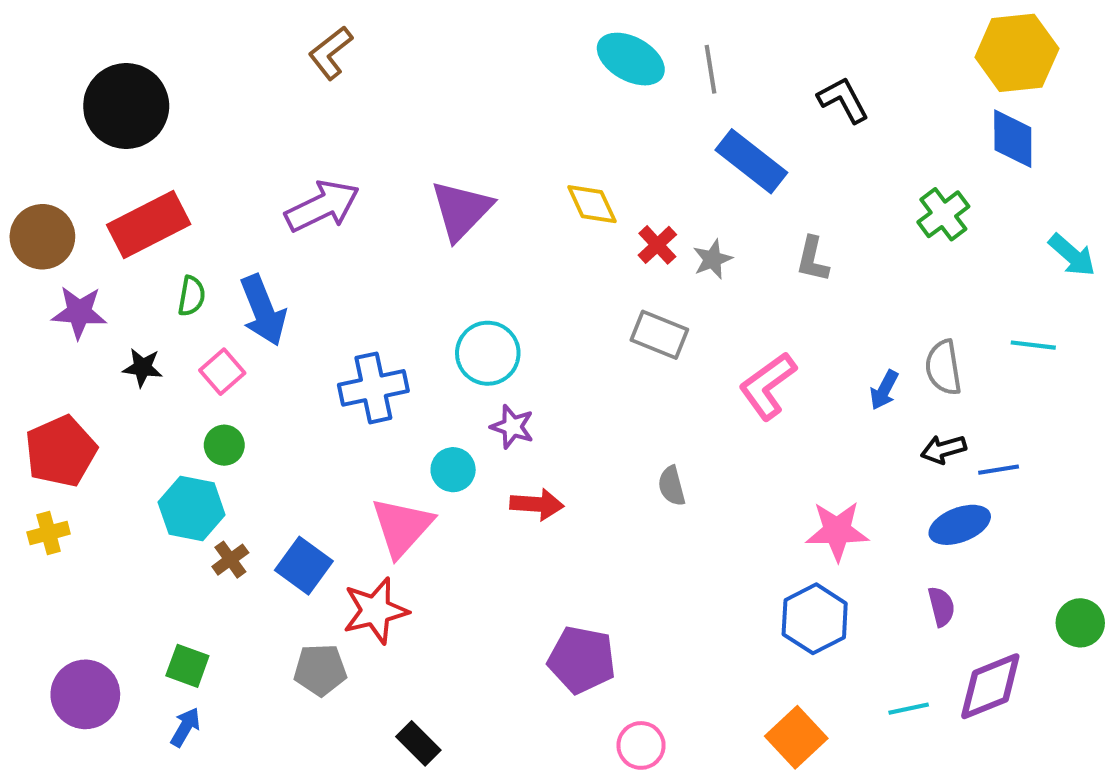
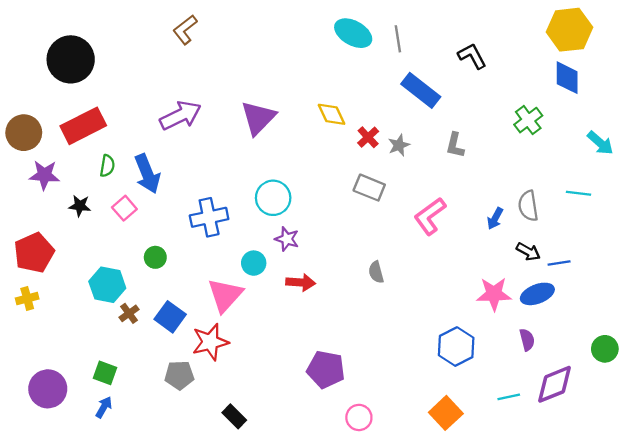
green circle: (224, 445) -> (155, 257), moved
black arrow: (943, 449) -> (528, 252), turned -135
pink star: (837, 531) -> (494, 294), moved

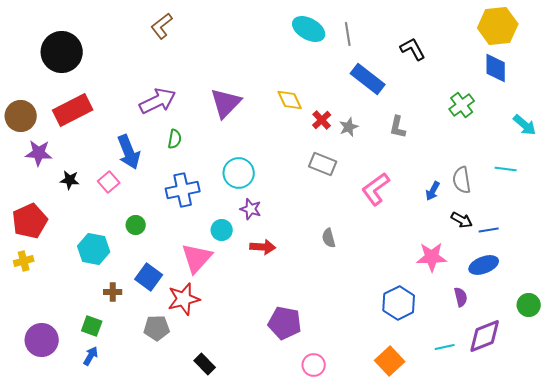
green semicircle: (107, 166) -> (175, 139), moved
blue ellipse: (537, 294) -> (484, 265), moved
brown cross: (129, 313) -> (113, 292), moved, turned 36

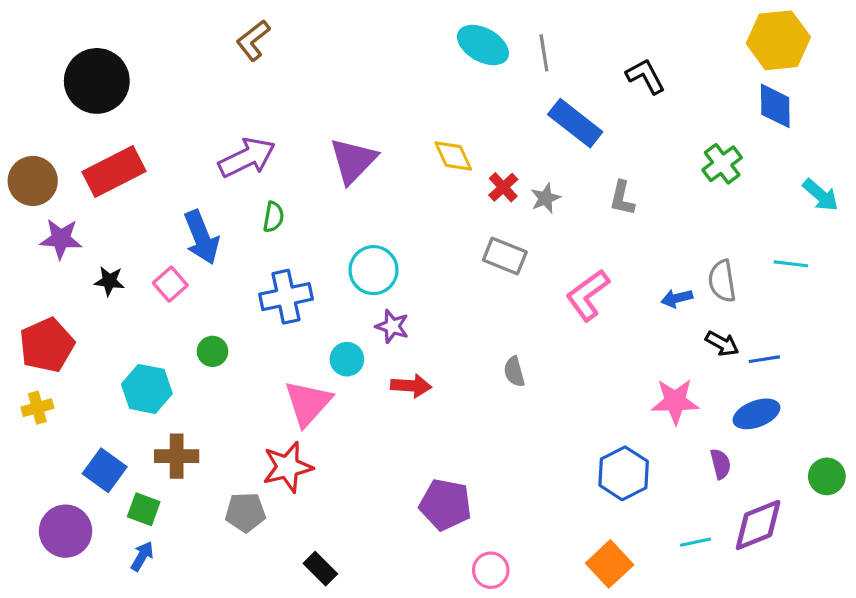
blue arrow: (433, 191) -> (677, 298), turned 48
blue square: (149, 277) -> (105, 470), moved
brown cross: (113, 292) -> (177, 456), size x1.5

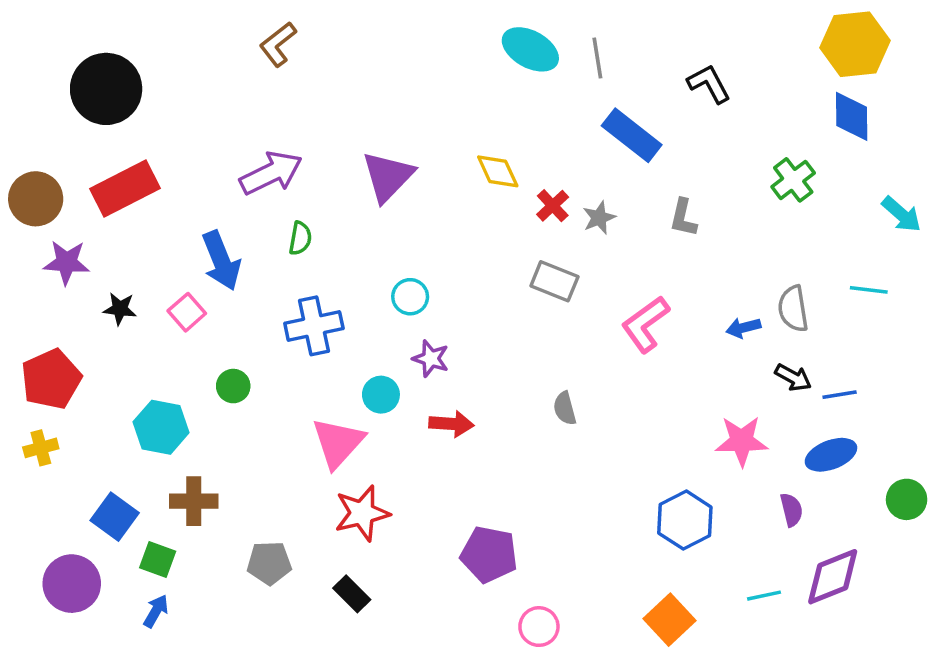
cyan circle: (374, 270) -> (410, 297), size x0.7
red star: (288, 467) -> (362, 513), moved
green circle: (827, 476) -> (907, 499), moved
black rectangle: (320, 569) -> (352, 594), moved

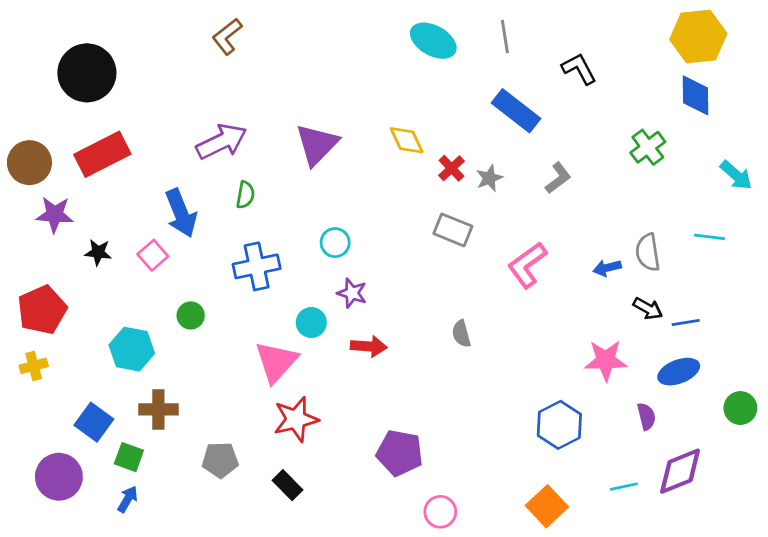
gray line: (597, 58) -> (505, 36), moved
gray L-shape: (683, 218) -> (558, 178), turned -140

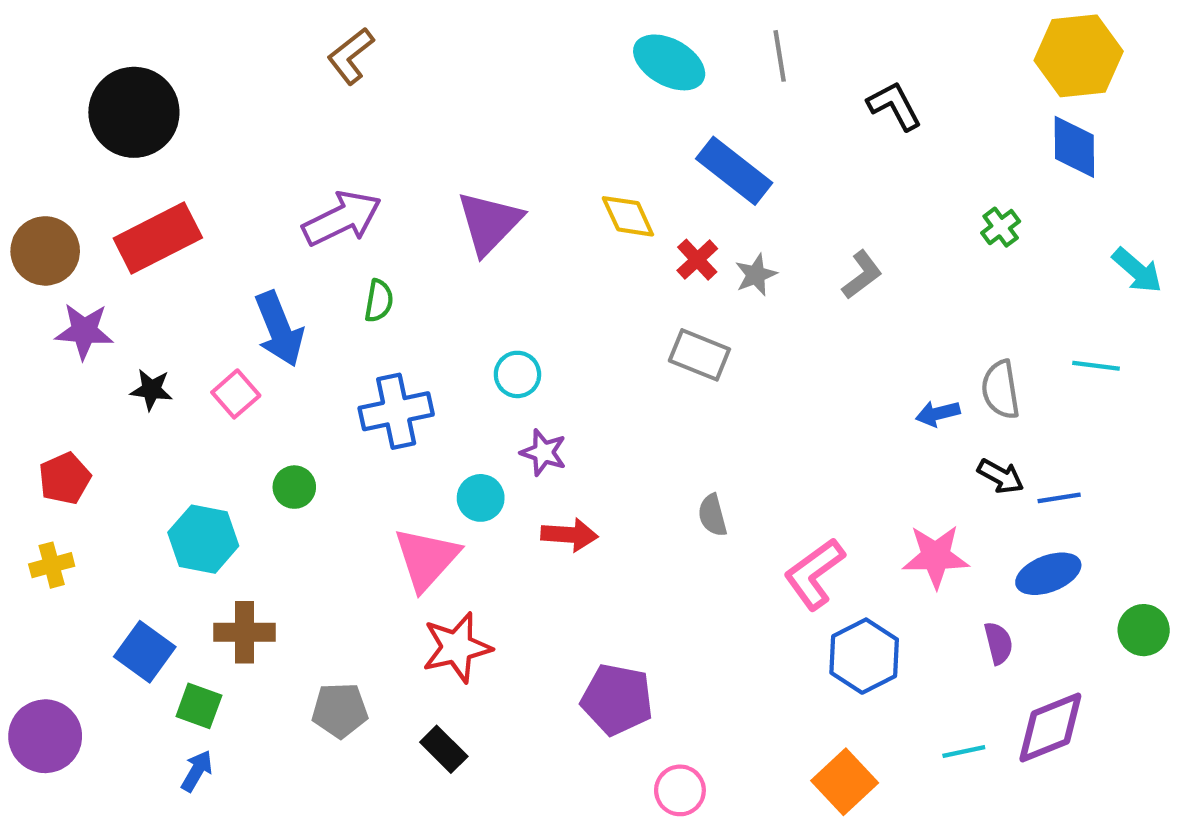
blue rectangle: (516, 111) -> (734, 171), moved
green cross: (648, 147) -> (1001, 227), size x0.7
pink L-shape: (527, 265) -> (814, 574), moved
red pentagon: (42, 310) -> (65, 478), size x0.7
purple circle: (59, 477) -> (45, 736), moved

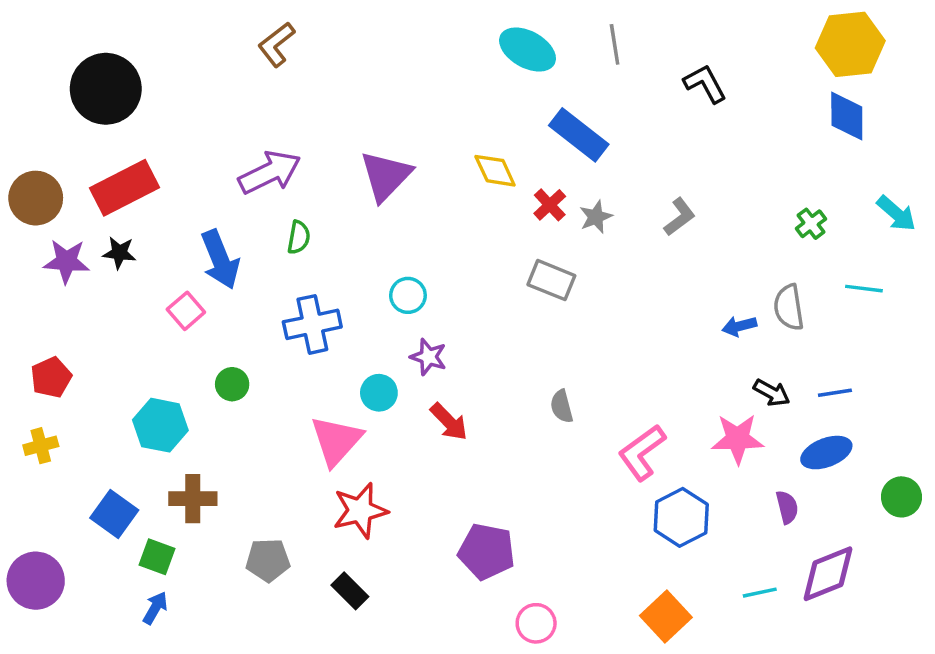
green cross: (1001, 227) -> (811, 224), moved
black star: (151, 390) -> (119, 253), moved
black arrow: (1001, 476) -> (772, 393), moved
red arrow: (569, 535) -> (449, 422), turned 42

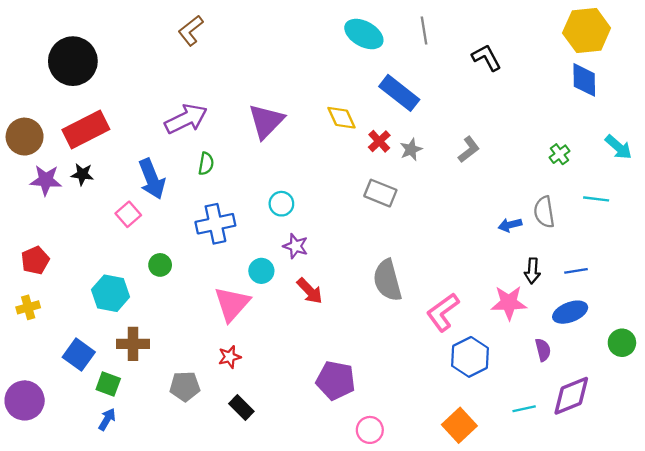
black arrow: (772, 393) -> (532, 271), turned 65
gray semicircle: (562, 406) -> (387, 280), size x1.8
red star: (360, 511) -> (230, 357), moved, size x0.6

